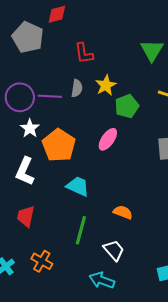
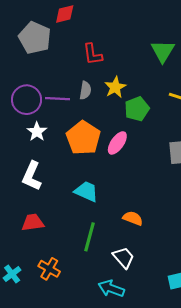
orange pentagon: (59, 145) -> (83, 138), moved
red trapezoid: (26, 216) -> (33, 222), turned 70

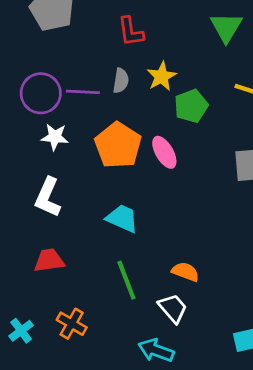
white star: (37, 132) -> (55, 137), turned -30
pink ellipse: (117, 143) -> (164, 152), turned -65
orange semicircle: (133, 218) -> (185, 272), moved
green line: (89, 237) -> (126, 280), turned -36

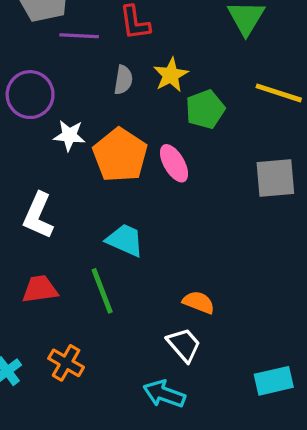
purple line: (83, 92) -> (79, 36), moved
white star: (55, 137) -> (69, 135), moved
green line: (126, 280) -> (102, 291), moved

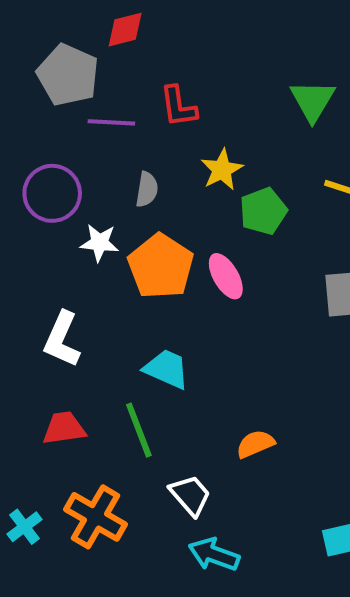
gray semicircle: (123, 80) -> (147, 189), moved
orange semicircle: (199, 302) -> (255, 444), turned -44
white trapezoid: (184, 345) -> (190, 495), moved
orange cross: (66, 363) -> (96, 517), size x1.4

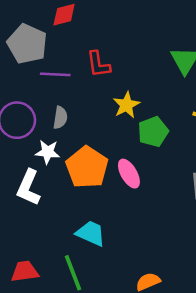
gray semicircle: (147, 189) -> (60, 118), moved
white L-shape: (62, 339) -> (28, 188), moved

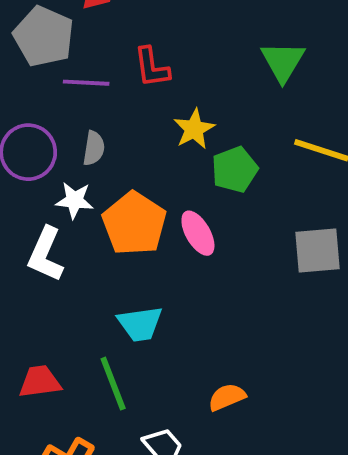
cyan trapezoid: (91, 233) -> (140, 324), turned 148

